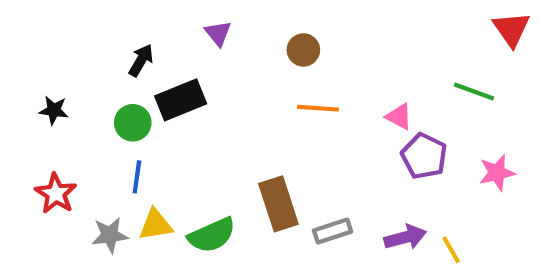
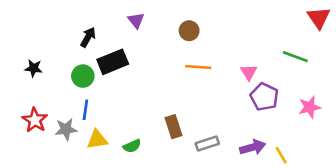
pink triangle: (399, 117) -> (249, 72), turned 30
brown rectangle: (278, 204) -> (174, 127), size x0.7
gray star: (110, 235) -> (66, 129), moved
green semicircle: (212, 235) -> (132, 146), size x0.6

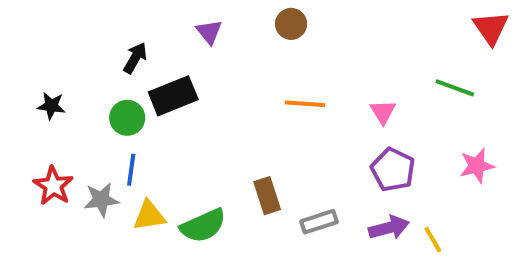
brown circle: (189, 31) -> (291, 24), moved
purple pentagon: (264, 97) -> (393, 170), moved
green semicircle: (132, 146) -> (203, 226), size x1.6

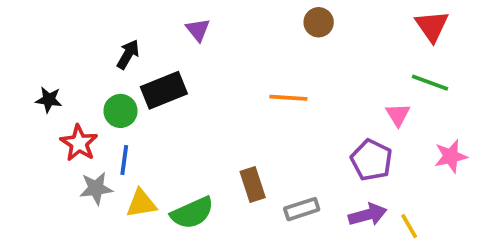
brown circle: (291, 24) -> (319, 22), moved
red triangle: (491, 28) -> (432, 26), moved
pink triangle: (383, 112) -> (398, 115), moved
red star: (53, 186) -> (79, 143), moved

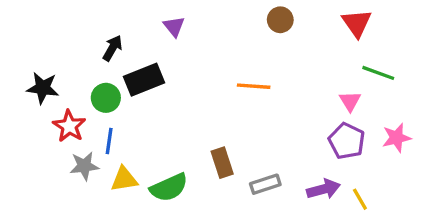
red triangle: (432, 26) -> (357, 23), moved
black star: (49, 100) -> (43, 88), size x1.4
purple pentagon: (371, 160) -> (347, 141), moved

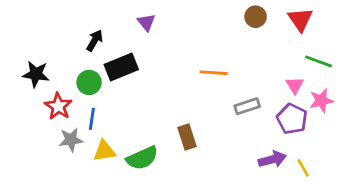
brown circle: (280, 20) -> (256, 17), moved
pink star: (397, 138) -> (321, 101), moved
gray rectangle: (265, 184) -> (247, 106), moved

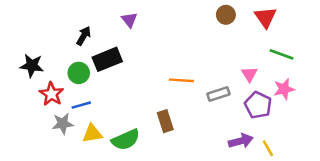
orange line: (214, 73) -> (181, 80), moved
pink triangle: (295, 85) -> (249, 74), moved
blue line: (92, 119) -> (81, 105), turned 66

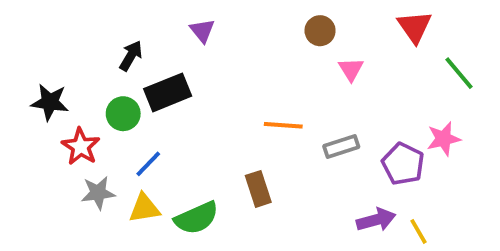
brown circle: (226, 15) -> (320, 31), moved
green line: (282, 54) -> (459, 73), moved, turned 30
pink triangle: (249, 74) -> (351, 69), moved
blue line: (81, 105) -> (148, 164), moved, turned -30

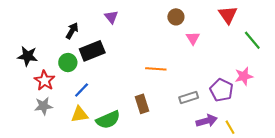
gray rectangle: (341, 147) -> (189, 97), moved
gray star: (98, 193) -> (43, 106), moved

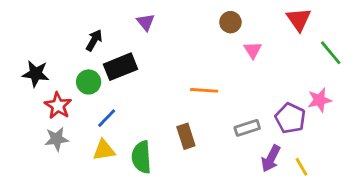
green semicircle: (108, 120) -> (141, 157), turned 110
purple arrow: (207, 121) -> (271, 159), turned 132

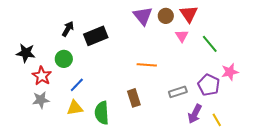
red triangle: (299, 19) -> (189, 14), moved
purple triangle: (146, 22) -> (143, 16), moved, size x1.5
green line: (331, 53) -> (210, 44), moved
black rectangle: (121, 67) -> (96, 36), moved

